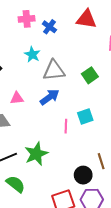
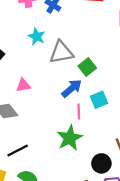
green square: (90, 75) -> (87, 67), moved
blue arrow: (50, 97) -> (72, 88), moved
green star: (36, 154) -> (70, 138), moved

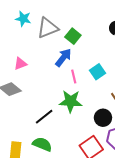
cyan square: (99, 100) -> (98, 72), moved
green star: (70, 138) -> (71, 101), turned -30
black line: (18, 150) -> (44, 117), moved

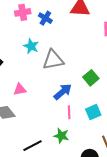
green square: (73, 36) -> (91, 78), moved
green star: (71, 101) -> (61, 136), size x0.7

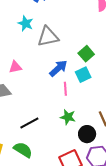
cyan square: (93, 112) -> (83, 75), moved
green star: (61, 136) -> (68, 117), moved

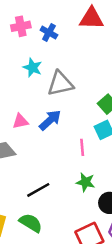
blue arrow: (58, 68) -> (50, 120), moved

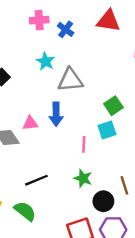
blue arrow: (50, 120) -> (56, 114), turned 125
pink triangle: (20, 121) -> (30, 123), moved

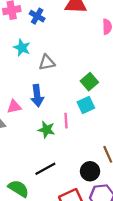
gray triangle: (70, 80) -> (47, 63), size x0.7
green star: (83, 178) -> (46, 130), moved
black line: (36, 180) -> (45, 169), moved

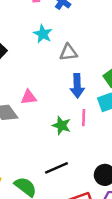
blue arrow: (37, 96) -> (77, 86), moved

